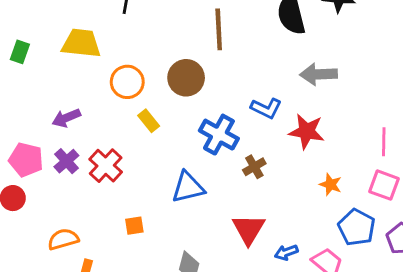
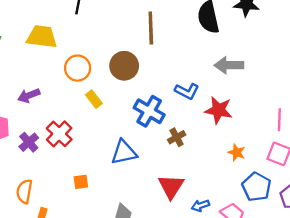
purple cross: (66, 161) -> (29, 142), moved
orange semicircle: (63, 239) -> (24, 191), turned -65

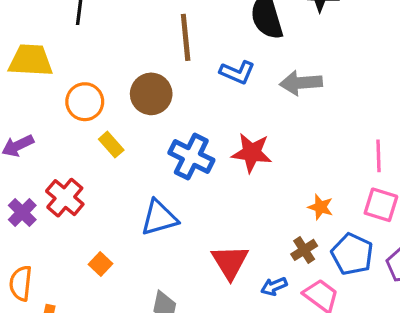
blue L-shape: (187, 91) -> (237, 72), moved
red star: (219, 110) -> (252, 153), moved
brown cross: (177, 137) -> (304, 250), moved
orange square: (81, 182) -> (101, 264), turned -35

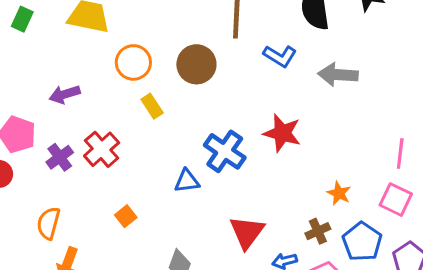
blue cross: (191, 156) -> (225, 151), moved
blue triangle: (159, 218) -> (187, 181), size x0.7

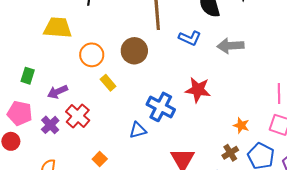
green rectangle: (22, 19) -> (28, 76), moved
purple arrow: (65, 94) -> (58, 92), moved

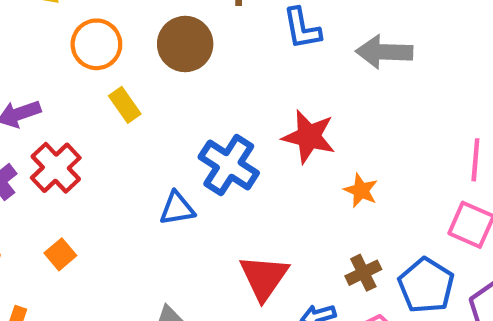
blue L-shape: (190, 38) -> (302, 28), turned 50
orange star: (241, 125) -> (361, 190), moved
orange square: (100, 159) -> (60, 254), moved

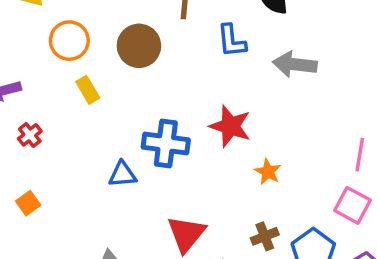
blue cross: (229, 165) -> (166, 143), turned -30
red cross: (56, 168) -> (30, 135), size x0.6

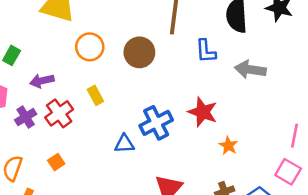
yellow rectangle: (88, 90) -> (95, 95), moved
red cross: (30, 135) -> (59, 113), size x1.6
blue cross: (166, 143) -> (156, 123), turned -36

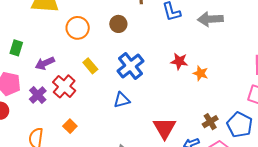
brown circle: (139, 52) -> (118, 24), size x0.7
red star: (203, 112) -> (179, 61), size x0.7
blue cross: (156, 123) -> (130, 66), moved
orange star: (228, 146) -> (201, 73), moved

